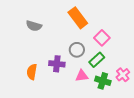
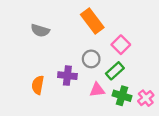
pink cross: (123, 75) -> (146, 98), moved

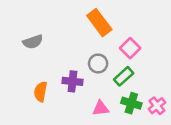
gray semicircle: (40, 30) -> (33, 42), moved, turned -36
pink triangle: (97, 90) -> (101, 108), moved

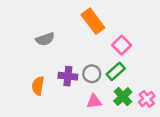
gray semicircle: (33, 42) -> (45, 39), moved
gray circle: (98, 64) -> (92, 74), moved
green cross: (131, 103) -> (123, 97), turned 30

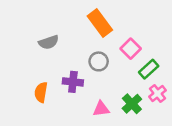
green rectangle: (116, 71) -> (149, 69), moved
gray circle: (92, 74) -> (99, 61), moved
pink cross: (147, 99) -> (158, 93), moved

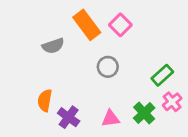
orange rectangle: (100, 23) -> (87, 25), moved
pink square: (131, 49) -> (120, 25), moved
purple cross: (73, 82) -> (69, 117), moved, turned 30

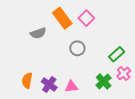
orange semicircle: (45, 100) -> (27, 80), moved
pink triangle: (111, 119) -> (71, 87), moved

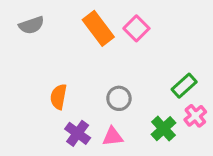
gray semicircle: (38, 33) -> (31, 25), moved
gray circle: (77, 48) -> (119, 98), moved
orange semicircle: (27, 80) -> (59, 97), moved

